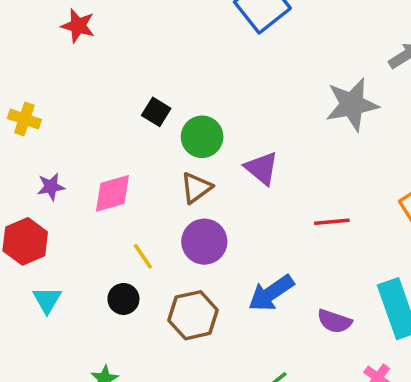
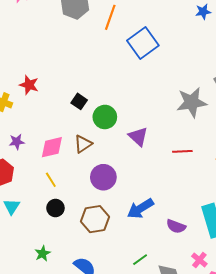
red star: (78, 26) -> (29, 85), moved
brown triangle: (196, 188) -> (83, 144), moved
red line: (332, 222) -> (182, 151), moved
yellow line: (143, 256) -> (51, 180), moved

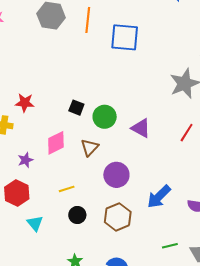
blue square: (143, 43) -> (125, 37), turned -36
pink diamond: (52, 147) -> (56, 143), moved
red line: (182, 151) -> (187, 133), turned -42
yellow line: (51, 180) -> (67, 189), turned -63
green line: (140, 260) -> (170, 246), turned 35

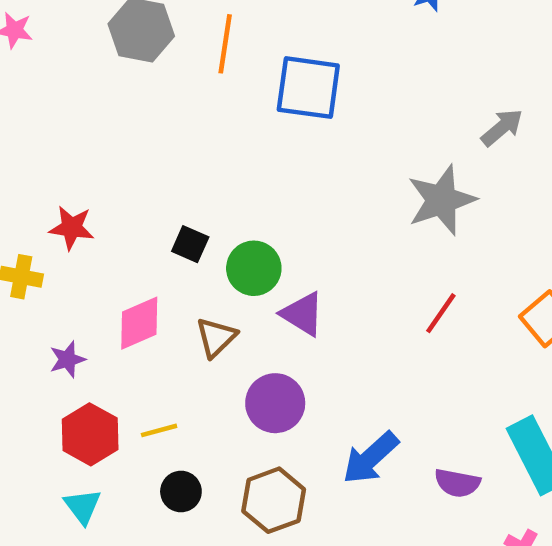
purple triangle: (141, 128) -> (303, 314), moved
red hexagon: (17, 193) -> (90, 434), moved

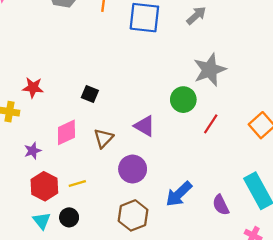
gray arrow: (502, 128) -> (196, 16), moved
green circle: (254, 268) -> (183, 100), moved
purple semicircle: (457, 483) -> (221, 205), turned 55
black circle: (181, 491) -> (69, 217), moved

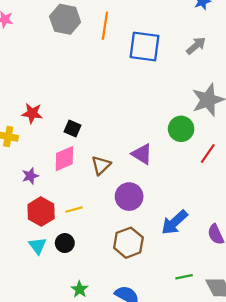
black square: (90, 94) -> (72, 129), moved

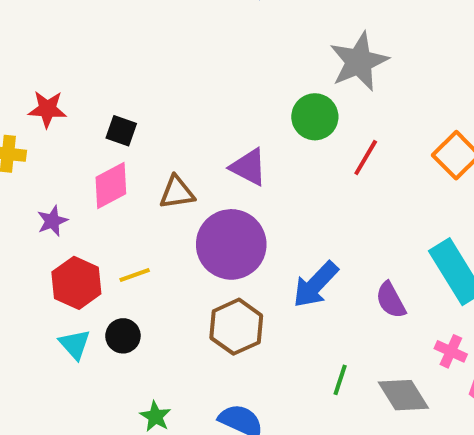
brown triangle: (101, 165) -> (177, 192), turned 40
purple circle: (129, 197) -> (231, 244), size x1.4
green line: (184, 277) -> (340, 380), turned -56

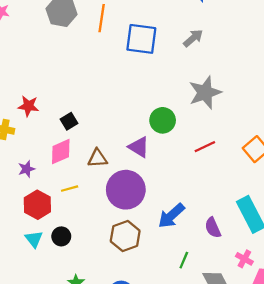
green circle: (315, 117) -> (163, 120), moved
black square: (121, 131) -> (69, 121), turned 35
red line: (366, 157) -> (205, 147), turned 30
yellow line: (135, 275) -> (70, 189), moved
green line: (340, 380) -> (184, 260), moved

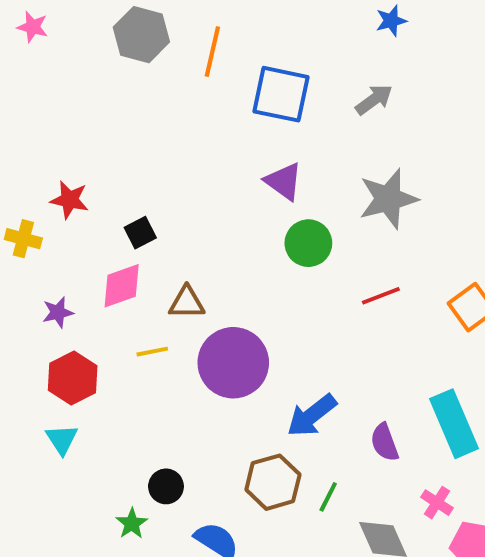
purple triangle: (139, 147) -> (284, 181), moved
yellow line: (70, 189) -> (152, 352), moved
black circle: (61, 236) -> (166, 486), moved
brown hexagon: (125, 236) -> (273, 482), moved

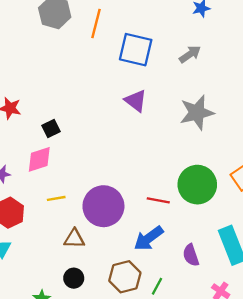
green circle: (308, 243) -> (197, 185), moved, size x1.4
red line: (381, 296) -> (158, 200), moved, turned 30
brown triangle: (187, 303) -> (74, 239), moved
black circle: (166, 486) -> (74, 278), moved

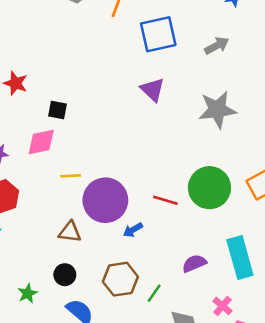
blue square: (136, 50) -> (158, 34), turned -32
black square: (51, 129) -> (57, 110), turned 30
yellow line: (56, 198) -> (71, 176), moved
blue arrow: (149, 238) -> (133, 230), moved, size x0.6
purple semicircle: (191, 255) -> (194, 263), turned 80

